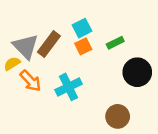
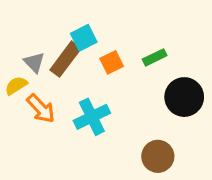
cyan square: (82, 28) -> (84, 38), moved
gray triangle: (26, 46) -> (34, 62), size x0.6

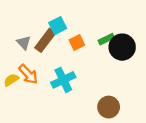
yellow semicircle: (16, 85) -> (11, 80), moved
black circle: (184, 97) -> (122, 47), moved

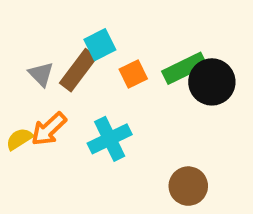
green rectangle: (106, 39) -> (184, 68), size x1.5
orange arrow: (28, 74) -> (49, 129), turned 90

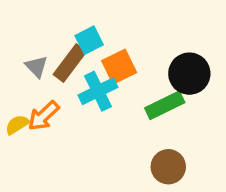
green rectangle: (184, 68) -> (165, 105), moved
orange square: (133, 74) -> (119, 67), size x1.4
cyan cross: (110, 139) -> (98, 91), moved

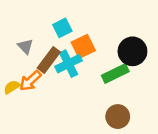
brown rectangle: (70, 63) -> (49, 60), moved

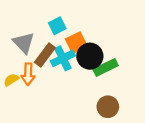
gray triangle: (25, 46) -> (24, 43), size x1.5
black circle: (132, 51) -> (90, 56), moved
orange arrow: (30, 81) -> (28, 74), turned -45

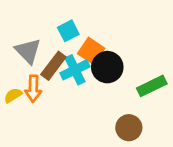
orange square: (76, 43) -> (91, 51), turned -30
green rectangle: (106, 67) -> (152, 86), moved

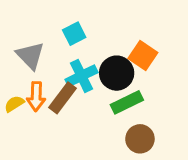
orange square: (91, 51) -> (143, 56), moved
brown rectangle: (53, 66) -> (62, 98), moved
green rectangle: (152, 86) -> (127, 102), moved

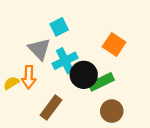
gray triangle: (30, 56) -> (39, 49), moved
black circle: (117, 73) -> (84, 75), moved
brown rectangle: (62, 98) -> (51, 108), moved

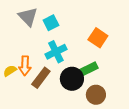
gray triangle: (39, 49) -> (28, 17), moved
black circle: (84, 75) -> (72, 79), moved
brown rectangle: (51, 108) -> (41, 78), moved

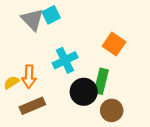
cyan square: (51, 23) -> (51, 15), moved
green rectangle: (87, 70) -> (101, 81), turned -50
brown rectangle: (41, 78) -> (32, 106), moved, turned 30

